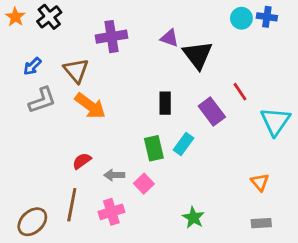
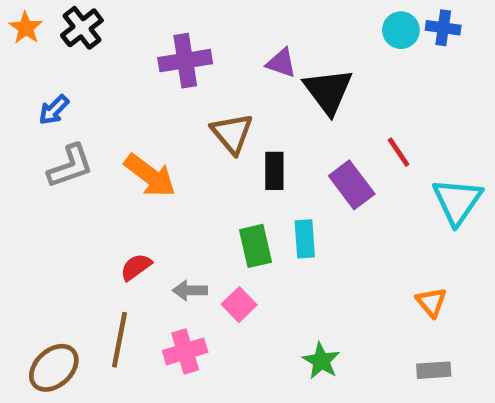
brown triangle: (76, 71) -> (232, 133), moved
cyan rectangle: (184, 144) -> (305, 239), turned -40

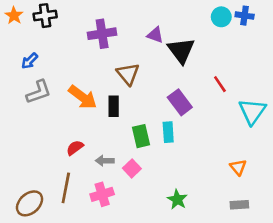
black cross: (82, 28) -> (45, 16), turned 30
black rectangle: (274, 171) -> (114, 106), moved
purple rectangle: (352, 185) -> (180, 102), moved

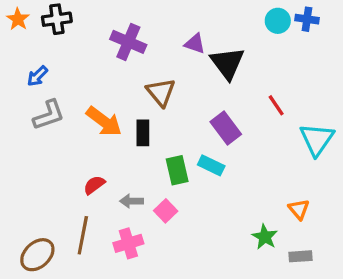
purple cross: (102, 34) -> (128, 42), turned 32
cyan rectangle: (168, 132) -> (211, 165), turned -60
green star: (177, 199) -> (265, 237), moved

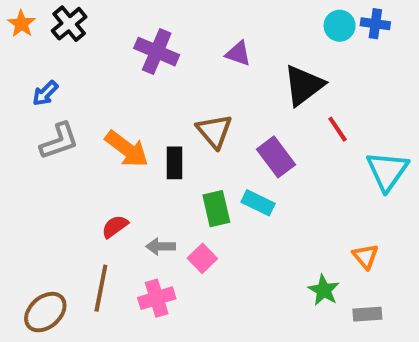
black cross: (57, 19) -> (69, 24), turned -32
black triangle: (227, 63) -> (304, 85), moved, turned 30
brown triangle: (161, 92) -> (214, 131), moved

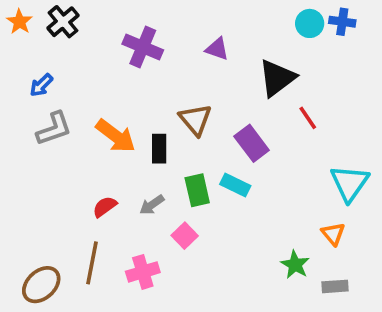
cyan triangle: (387, 171) -> (350, 183), moved
gray arrow: (161, 246) -> (152, 205), moved, turned -35

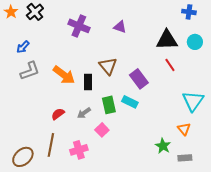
cyan circle: (310, 23) -> (195, 42), moved
black triangle: (277, 78) -> (167, 40), moved, turned 35

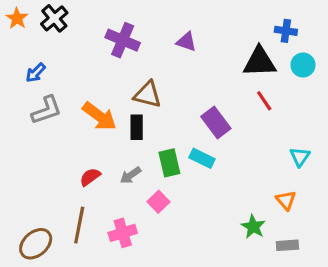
blue cross: (189, 12) -> (286, 31), moved
brown triangle: (108, 66) -> (148, 95), moved, turned -36
cyan triangle: (193, 101) -> (300, 157), size x0.6

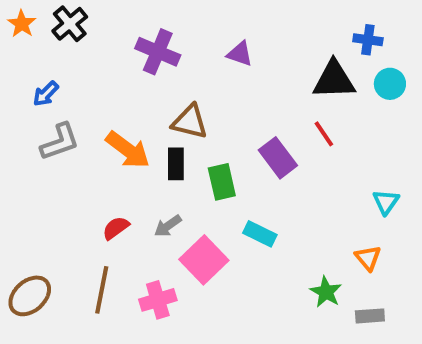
red line: (264, 101) -> (324, 134), moved
cyan rectangle: (202, 158) -> (260, 234), moved
green rectangle: (169, 163) -> (222, 182), moved
pink square: (158, 202) -> (204, 260), size x1.6
brown ellipse: (36, 244) -> (30, 296), moved

